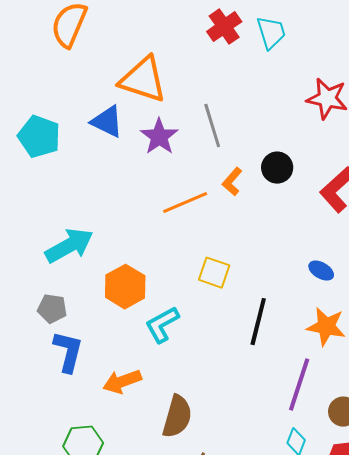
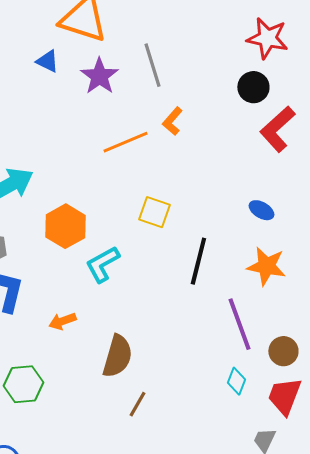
blue triangle: (107, 122) -> (47, 61), size x0.7
black circle: (277, 168) -> (253, 87), moved
orange arrow: (122, 382) -> (62, 321), size x0.7
purple line: (299, 385) -> (239, 324), turned -38

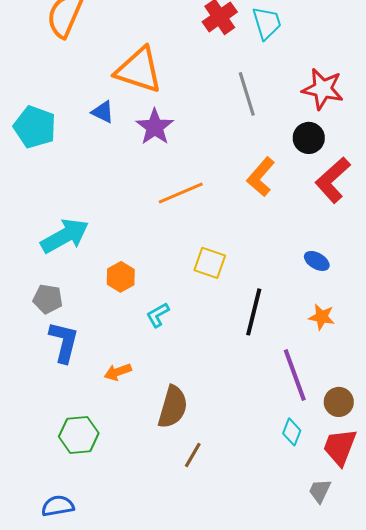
gray line: (152, 65) -> (247, 94), moved
orange L-shape: (172, 121) -> (261, 177), moved, size x1.4
orange hexagon: (65, 226) -> (121, 277), size x0.7
cyan L-shape: (102, 264) -> (158, 315), size x0.7
orange star: (266, 266) -> (322, 317), size x0.7

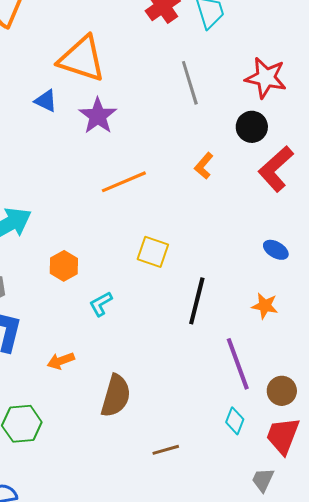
orange L-shape: (261, 177) -> (204, 166), size x0.7
blue ellipse: (317, 261) -> (276, 250), moved
brown line: (193, 455) -> (166, 450), moved, turned 44

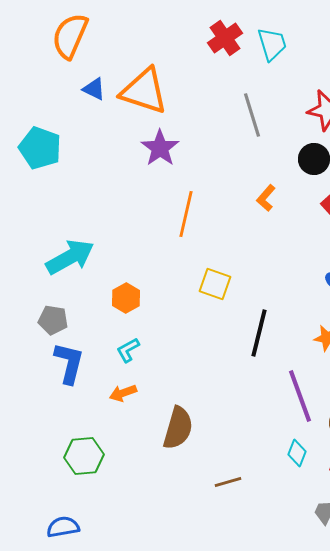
blue triangle: (46, 101) -> (94, 89), moved
orange line: (124, 182) -> (186, 214), turned -54
cyan L-shape: (101, 304) -> (128, 350), moved

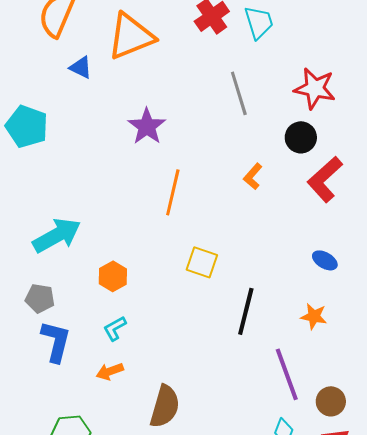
orange triangle: (144, 91) -> (131, 36), moved, turned -40

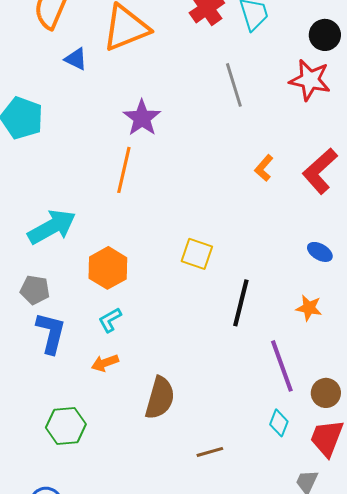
black circle: (301, 137) -> (325, 35), moved
orange L-shape: (253, 176) -> (264, 168), moved
orange line: (173, 192) -> (124, 170), moved
orange hexagon: (113, 276) -> (108, 268), size x1.4

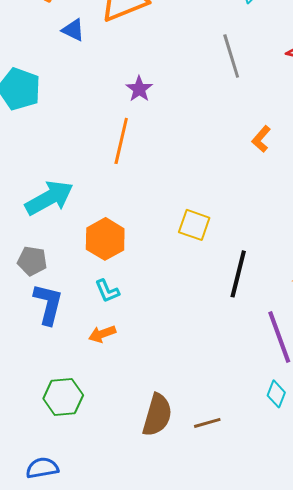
purple star: (142, 118) -> (139, 89), size x0.7
cyan L-shape: (110, 320) -> (107, 291), turned -84
brown semicircle: (160, 398) -> (157, 415), moved

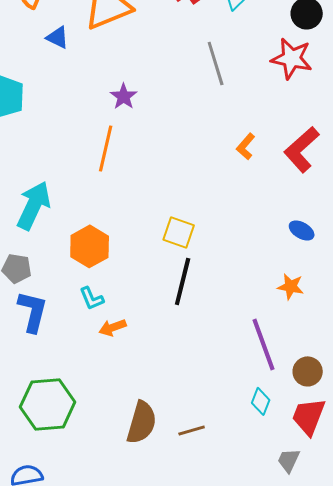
cyan arrow: (49, 198) -> (34, 205), turned -36
black line: (238, 274) -> (183, 281), moved
orange arrow: (102, 334) -> (113, 327), moved
green hexagon: (63, 397) -> (48, 404), size x1.4

